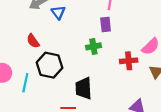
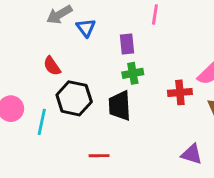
purple rectangle: (106, 24) -> (127, 44), moved
black trapezoid: (84, 88) -> (120, 106), moved

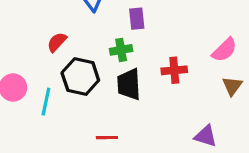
red semicircle: (52, 66) -> (57, 42), turned 78
green cross: (133, 73) -> (121, 50), moved
red cross: (180, 92) -> (174, 70), moved

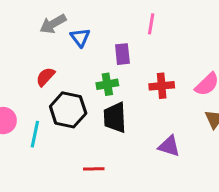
red cross: (174, 70) -> (162, 86), moved
purple triangle: (206, 136) -> (169, 146), moved

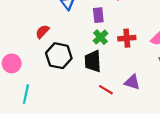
green cross: (107, 84) -> (100, 37), moved, turned -32
cyan line: (35, 134) -> (26, 94), moved
red line: (94, 169) -> (106, 90), moved, turned 32

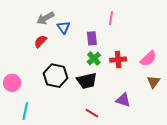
red semicircle: (42, 32) -> (40, 41), moved
black trapezoid: (93, 61) -> (87, 81), turned -100
red line: (106, 90) -> (92, 113), moved

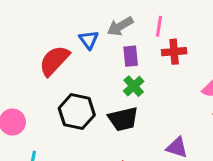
gray arrow: (45, 18) -> (120, 26), moved
red semicircle: (40, 41) -> (54, 61), size x1.6
red cross: (118, 60) -> (174, 52), moved

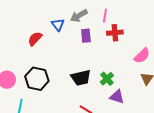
red semicircle: (54, 61) -> (35, 39), size x0.7
green cross: (134, 86) -> (107, 79), moved
black hexagon: (77, 112) -> (37, 79), moved

